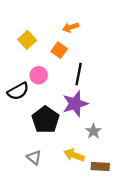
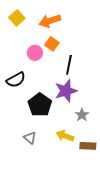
orange arrow: (71, 27) -> (50, 21), moved, size x1.5
yellow square: (27, 40) -> (17, 18), moved
pink circle: (39, 75) -> (35, 53), moved

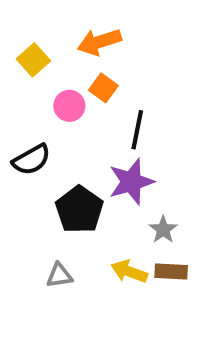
yellow square: (17, 18) -> (33, 60), moved
gray triangle: (30, 138) -> (59, 276), turned -48
brown rectangle: (88, 146) -> (171, 272), moved

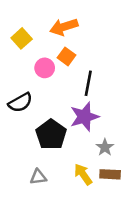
yellow arrow: (129, 272) -> (83, 174), turned 35

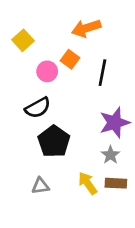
orange arrow: (64, 27) -> (86, 28), moved
black line: (88, 83) -> (102, 73), moved
black semicircle: (20, 103) -> (38, 108), moved
purple star: (84, 117) -> (115, 123), moved

